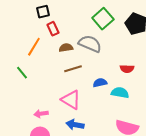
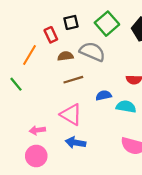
black square: (43, 12) -> (71, 22), moved

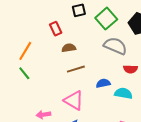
black square: (71, 22) -> (79, 10), moved
gray semicircle: (92, 52) -> (115, 46), moved
orange line: (29, 55) -> (25, 51), moved

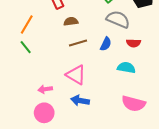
blue semicircle: (103, 83) -> (106, 44), moved, turned 128

